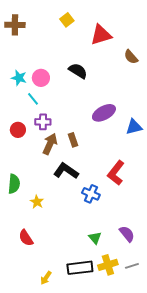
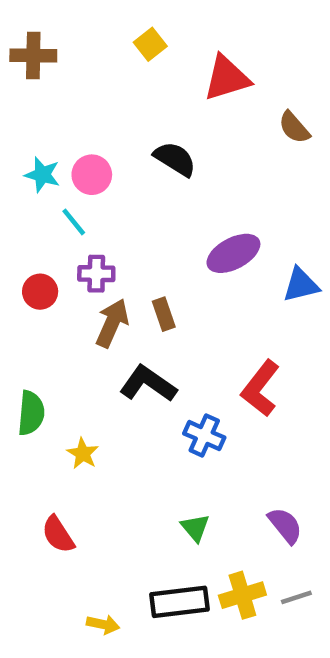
green triangle: (95, 238) -> (195, 528), moved
yellow arrow: (46, 278) -> (103, 624), turned -112

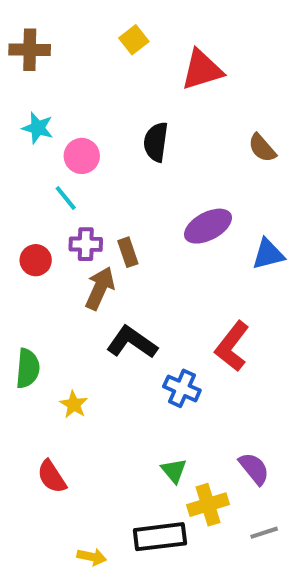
brown semicircle: (294, 127) -> (262, 148), moved
black semicircle: (175, 159) -> (156, 142), turned -114
cyan star: (42, 175) -> (38, 128), moved
brown rectangle: (164, 314) -> (128, 252), moved
yellow cross: (242, 595) -> (208, 505), moved

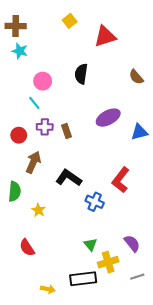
cyan star: (38, 128) -> (20, 51), moved
brown arrow: (100, 288) -> (33, 162), moved

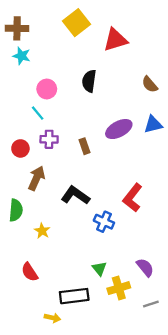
yellow square: (70, 21) -> (76, 23), size x1.6
brown rectangle: (67, 131) -> (85, 146), moved
blue triangle: (139, 132) -> (153, 124), moved
black rectangle: (83, 279) -> (74, 296), moved

